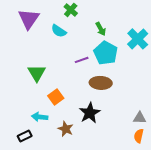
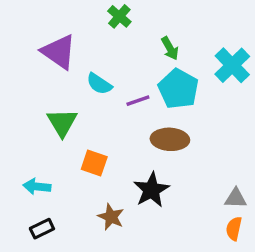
purple triangle: (29, 19) -> (59, 52), moved, turned -30
cyan semicircle: (59, 31) -> (99, 84), moved
orange square: (56, 97) -> (94, 163), turned -35
cyan arrow: (40, 117) -> (37, 186), moved

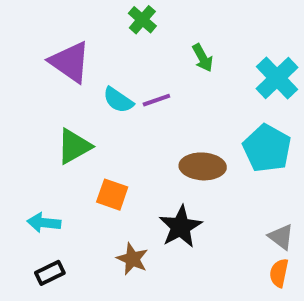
cyan pentagon: (178, 89) -> (267, 148), moved
purple line: (138, 101) -> (156, 100), moved
green triangle: (62, 122) -> (74, 146), turned 32
gray triangle: (236, 198) -> (281, 237), turned 35

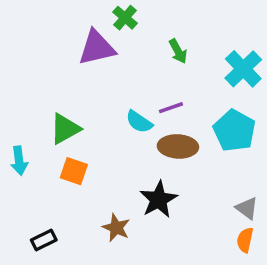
purple triangle: (70, 62) -> (97, 48), moved, turned -48
cyan semicircle: (118, 100) -> (139, 122), moved
purple line: (156, 100) -> (171, 108), moved
orange square: (112, 195) -> (74, 171), moved
cyan arrow: (44, 223) -> (19, 161), moved, turned -104

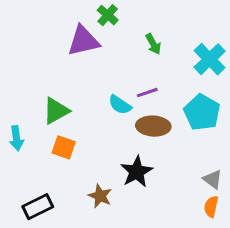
black rectangle: (44, 240) -> (38, 207), size x1.4

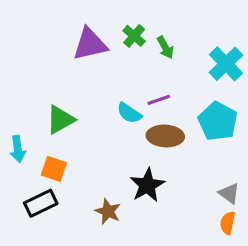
green cross: (108, 15) -> (134, 36), moved
orange square: (64, 147) -> (54, 169), moved
black rectangle: (38, 207) -> (41, 203), moved

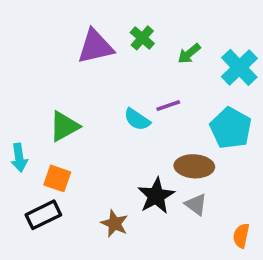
green arrow: (165, 47) -> (189, 54), moved, turned 80
brown ellipse: (165, 136) -> (194, 166), moved
gray triangle: (229, 193) -> (196, 204), moved

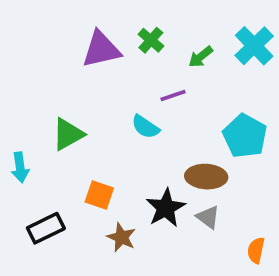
cyan cross: (239, 67) -> (254, 46), moved
purple line: (168, 106) -> (173, 95), moved
orange square: (57, 178) -> (99, 195), moved

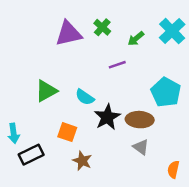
cyan semicircle: (145, 127) -> (85, 97), moved
cyan arrow: (20, 167) -> (14, 133), moved
black star: (166, 208) -> (107, 117), moved

